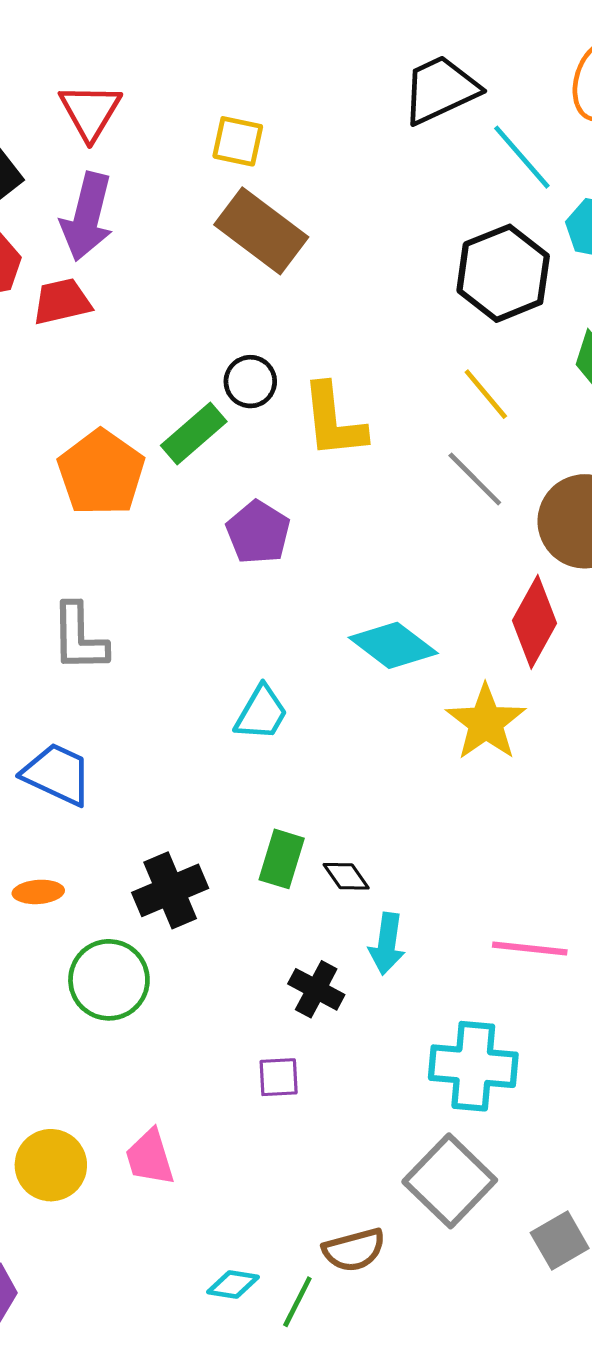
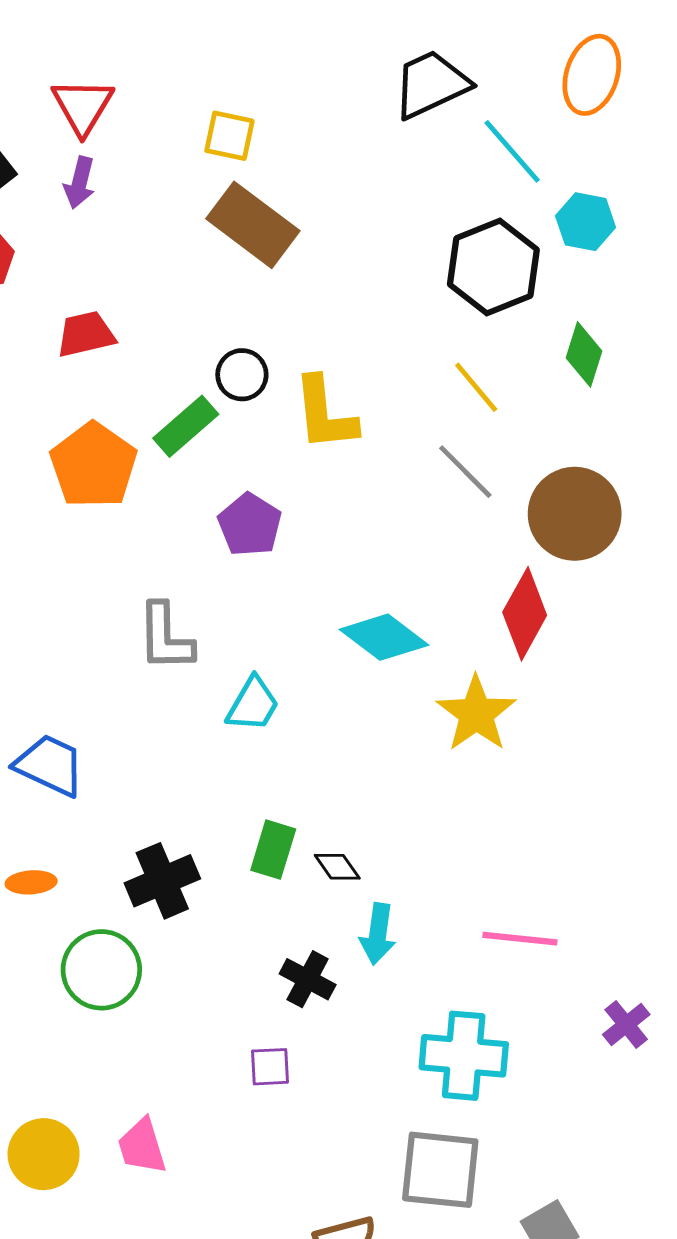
purple arrow: (87, 217) -> (79, 183), moved, size x0.6
red trapezoid: (62, 301) -> (86, 334), moved
gray L-shape: (79, 638) -> (165, 637), moved
gray square: (450, 1181) -> (440, 1170), turned -38

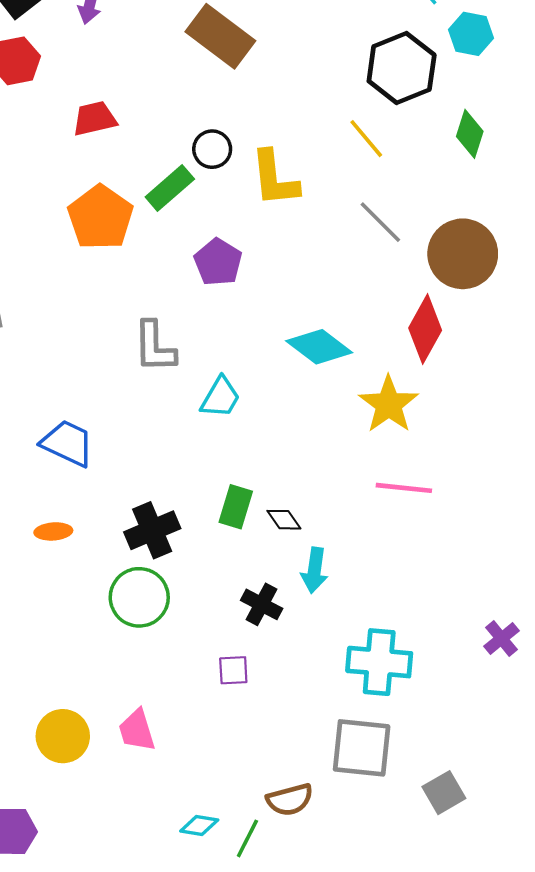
yellow line: (476, 387) -> (366, 139), moved
pink line: (520, 939) -> (404, 488), moved
green circle: (101, 970) -> (139, 597), moved

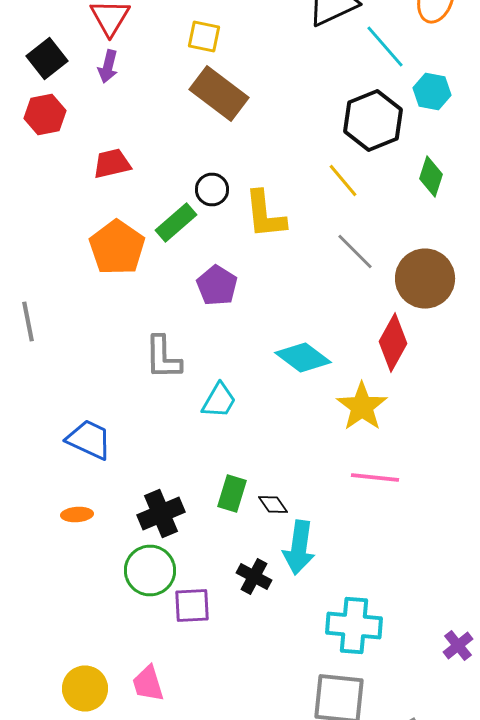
cyan arrow: (314, 570) -> (299, 548), size x1.4
purple cross: (502, 638) -> (458, 646), moved
purple square: (233, 670) -> (192, 606), moved, size x1.4

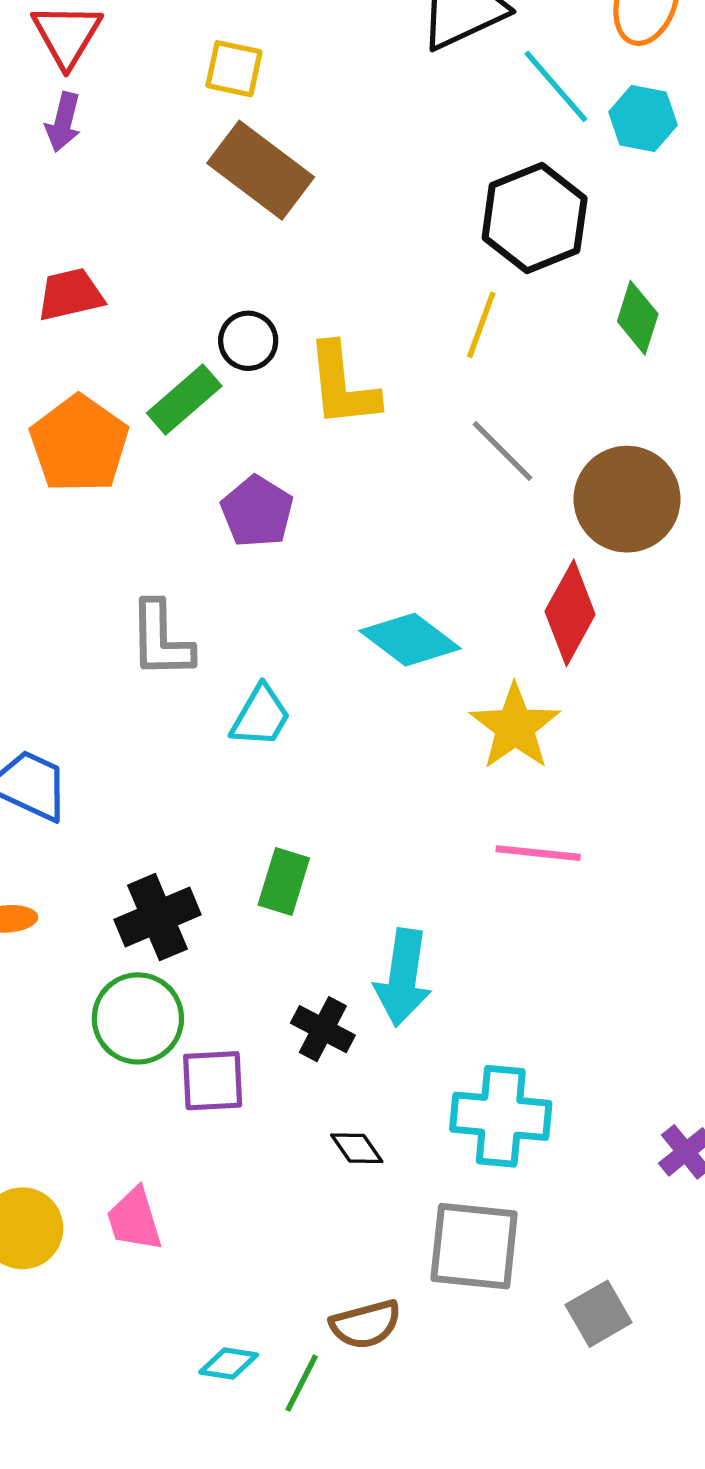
cyan hexagon: (432, 92) -> (643, 118), moved
yellow line: (343, 180) -> (481, 325), turned 60
black diamond: (273, 504) -> (357, 1148), moved

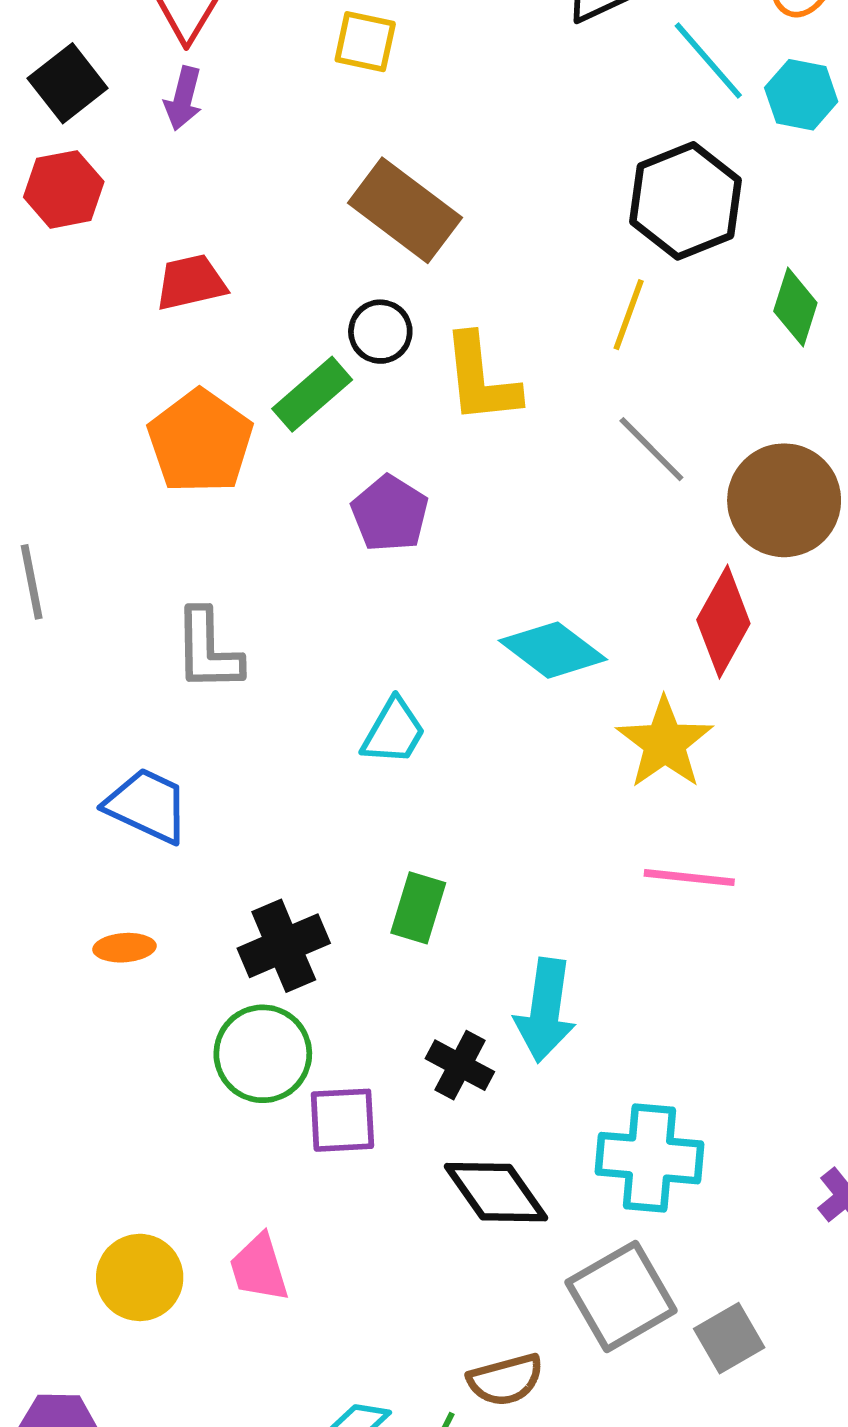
brown rectangle: (261, 170) -> (405, 210), moved
gray L-shape: (161, 640) -> (208, 650), moved
black diamond: (357, 1148) -> (496, 1192), size x1.8
gray square: (474, 1246) -> (621, 1296), turned -36
gray square: (599, 1314) -> (729, 1338), moved

